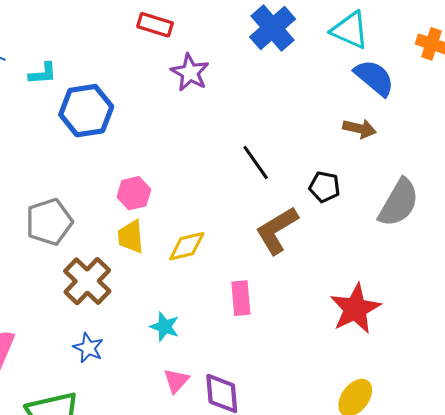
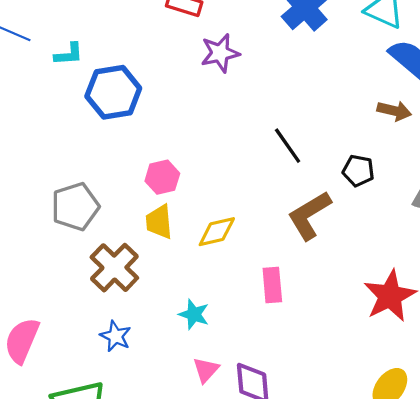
purple star: (190, 72) -> (220, 53), turned 30

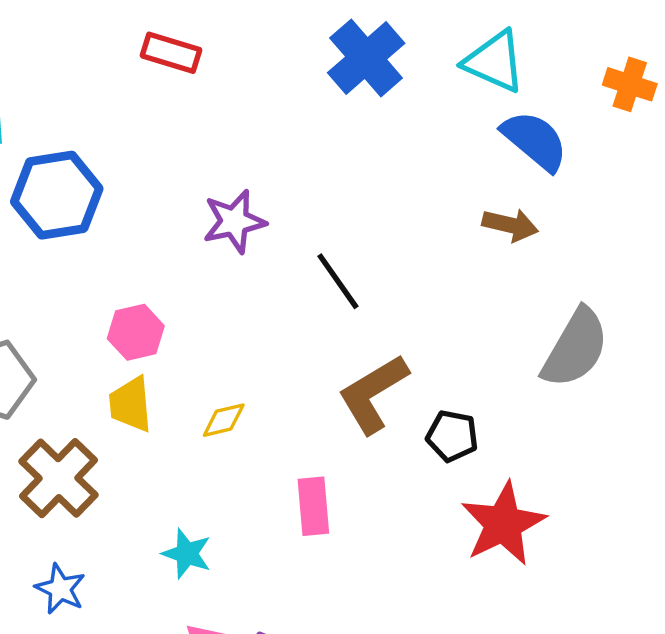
purple star: (220, 53) -> (234, 221), moved
black pentagon: (358, 171) -> (452, 436), moved
yellow diamond: (217, 232) -> (224, 420), size x0.7

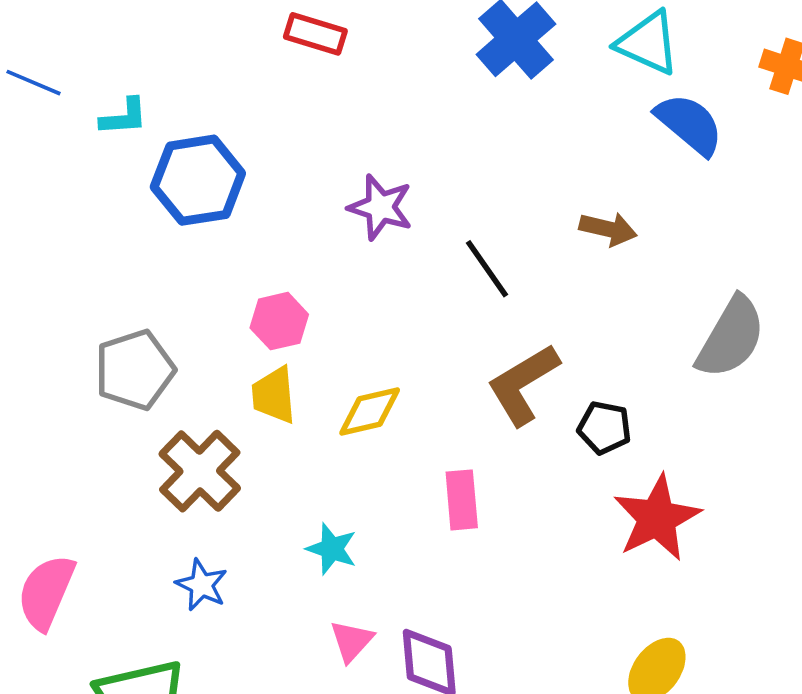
purple star: (234, 221) -> (380, 207), turned 30
brown arrow: (510, 225) -> (608, 229), moved
yellow diamond: (224, 420) -> (370, 411), size x1.4

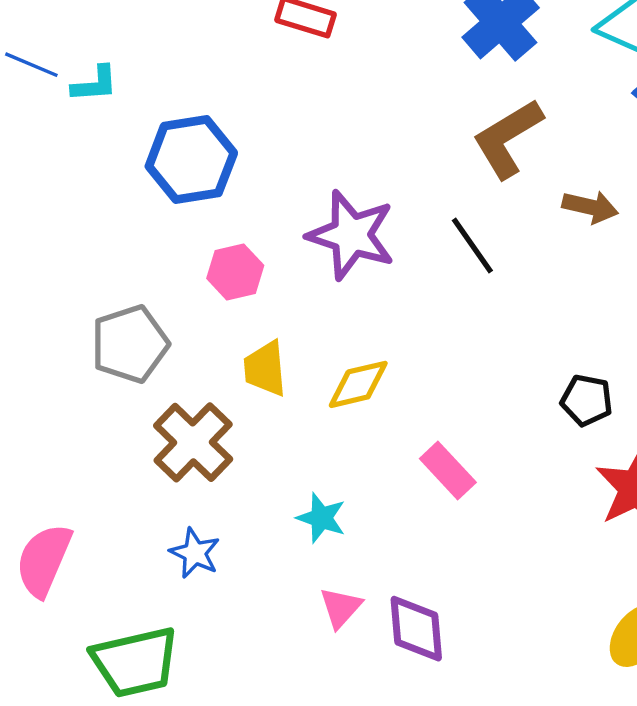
cyan L-shape: (124, 117) -> (95, 84), moved
purple star: (380, 207) -> (351, 235), moved, size x1.4
pink hexagon: (279, 321) -> (235, 272), moved
brown L-shape: (523, 384) -> (508, 138), moved
pink rectangle: (462, 500) -> (448, 471), turned -38

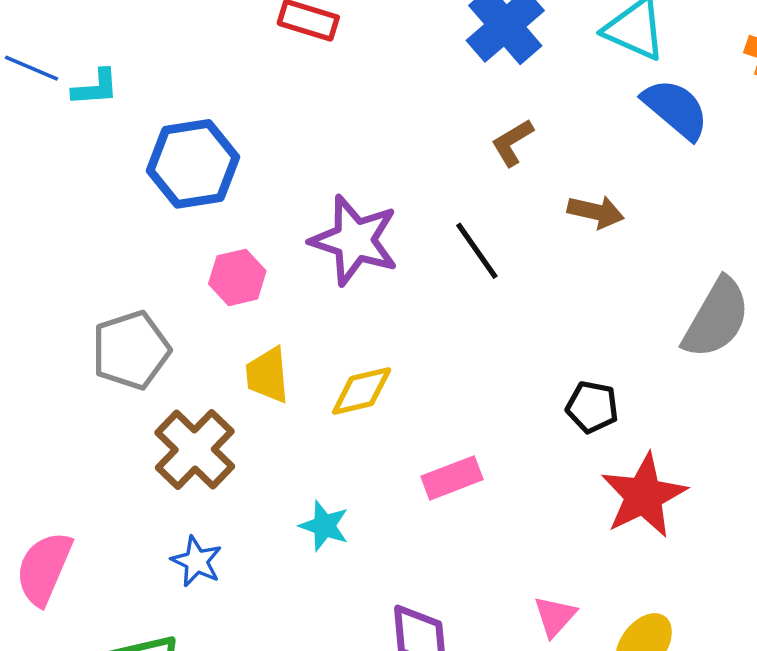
brown L-shape: (508, 138) -> (512, 143), size x0.6
pink rectangle: (448, 471) -> (452, 478), turned -68
pink triangle: (341, 608) -> (555, 616), moved

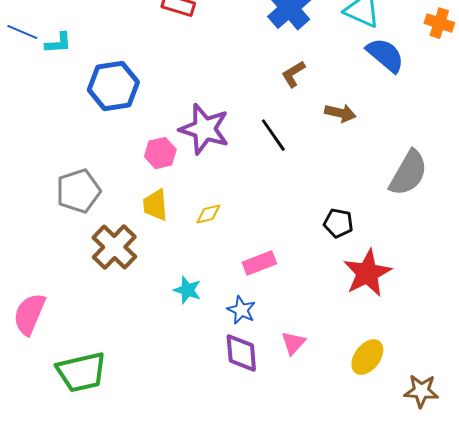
pink hexagon: (237, 277) -> (160, 153), moved
yellow diamond: (362, 391) -> (208, 214), size x0.7
blue star: (197, 561) -> (241, 310), moved
pink triangle: (555, 616) -> (293, 343), moved

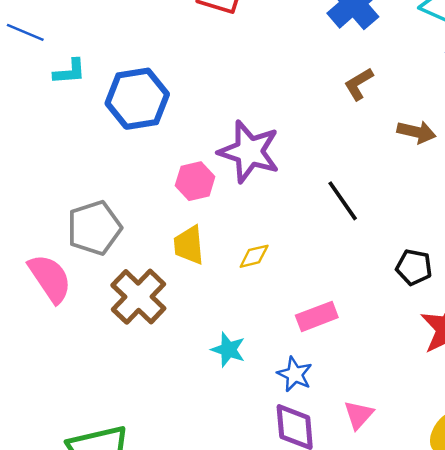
cyan L-shape: (58, 43) -> (70, 72), moved
black line: (273, 135) -> (343, 201), moved
pink semicircle: (29, 314) -> (50, 278), moved, turned 123

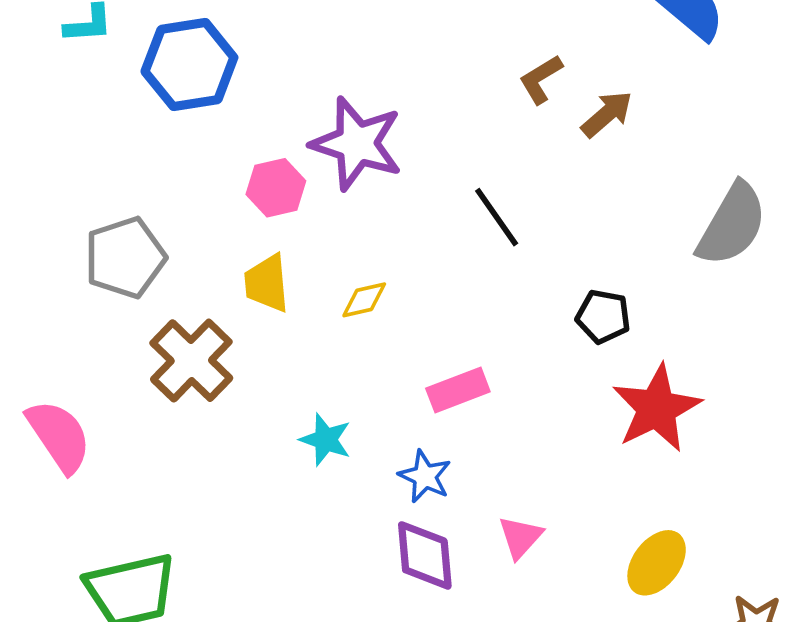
brown L-shape: (359, 84) -> (541, 79), moved
brown arrow: (416, 132) -> (607, 114), turned -54
pink semicircle: (50, 278) -> (59, 436), moved

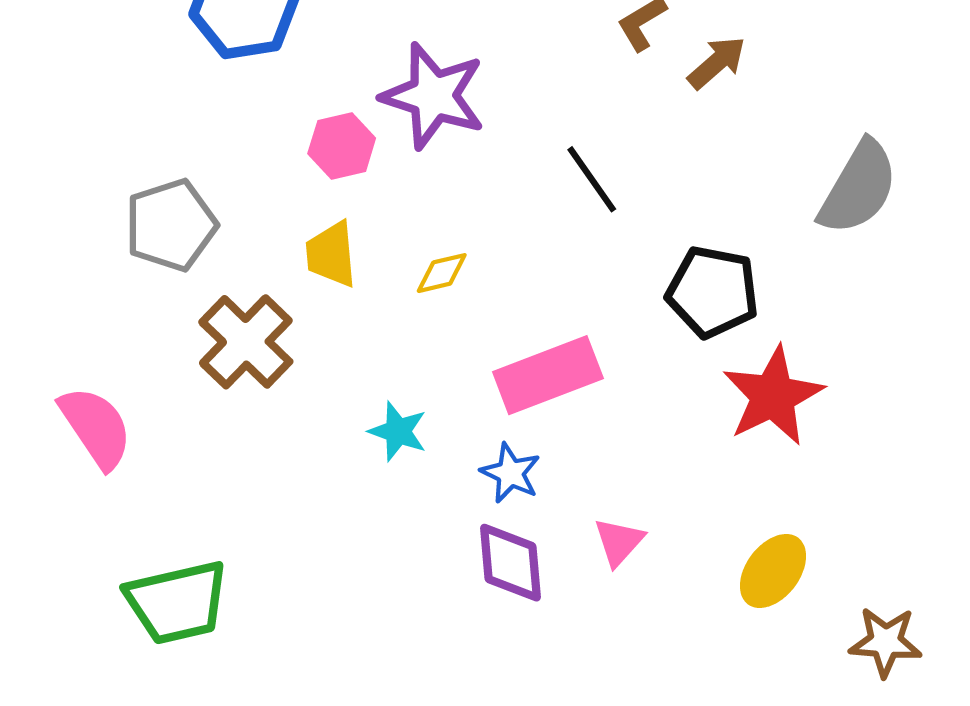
black pentagon: (603, 316) -> (713, 292), size x1.5
pink rectangle: (458, 390) -> (548, 375), size x1.5

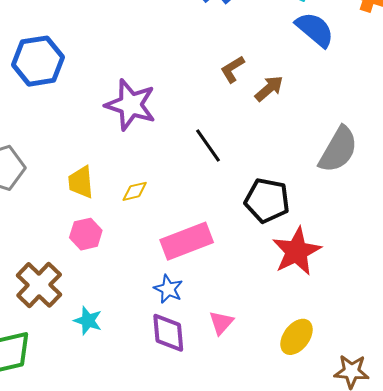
pink hexagon: (342, 146) -> (86, 234), moved
brown cross: (246, 342) -> (39, 285), moved
cyan star: (398, 431) -> (88, 321), moved

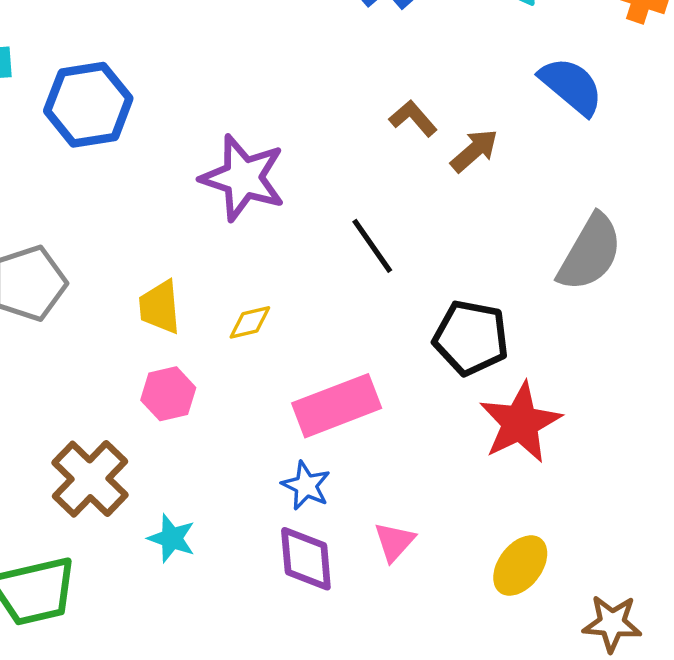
blue semicircle: (315, 29) -> (571, 86), moved
brown L-shape: (232, 69) -> (413, 118), turned 80

